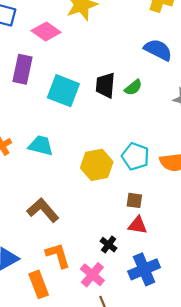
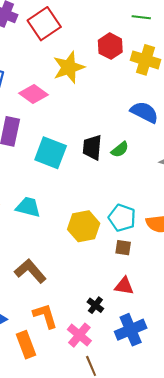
brown square: (134, 200) -> (123, 248), moved

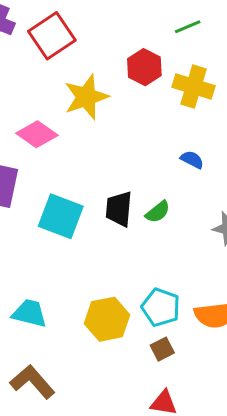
green line: (141, 17) -> (188, 27), turned -30
blue semicircle: (144, 112) -> (192, 160), size x0.6
cyan trapezoid: (28, 207) -> (29, 313), moved
brown square: (123, 248) -> (162, 349), turned -35

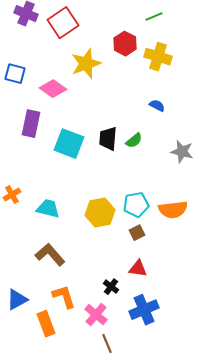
cyan pentagon: (161, 307) -> (136, 205), turned -30

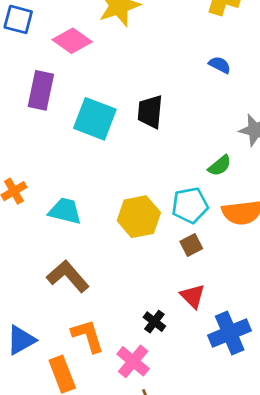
green semicircle: (134, 141) -> (220, 166), moved
red triangle: (138, 269) -> (193, 296), turned 36
blue cross: (144, 310) -> (230, 333), moved

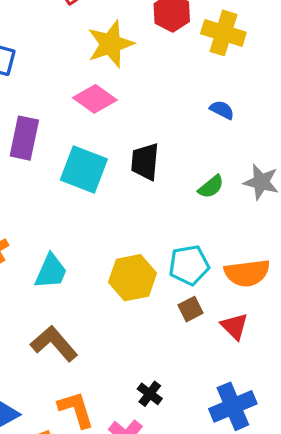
pink diamond: (72, 41) -> (95, 99), moved
green semicircle: (220, 166) -> (211, 187), moved
cyan trapezoid: (65, 211) -> (51, 271), turned 100
red triangle: (193, 296) -> (234, 326), moved

